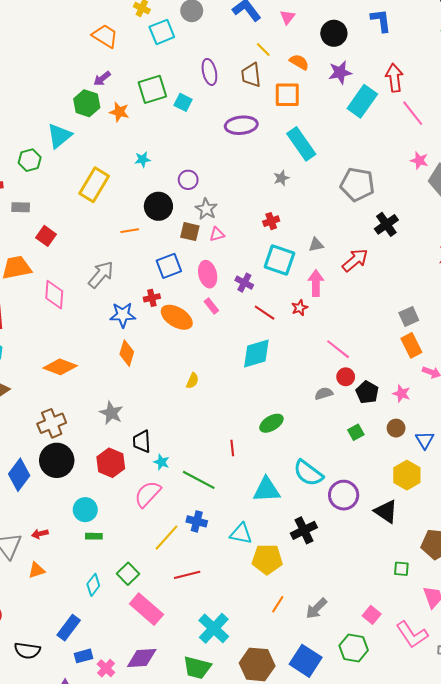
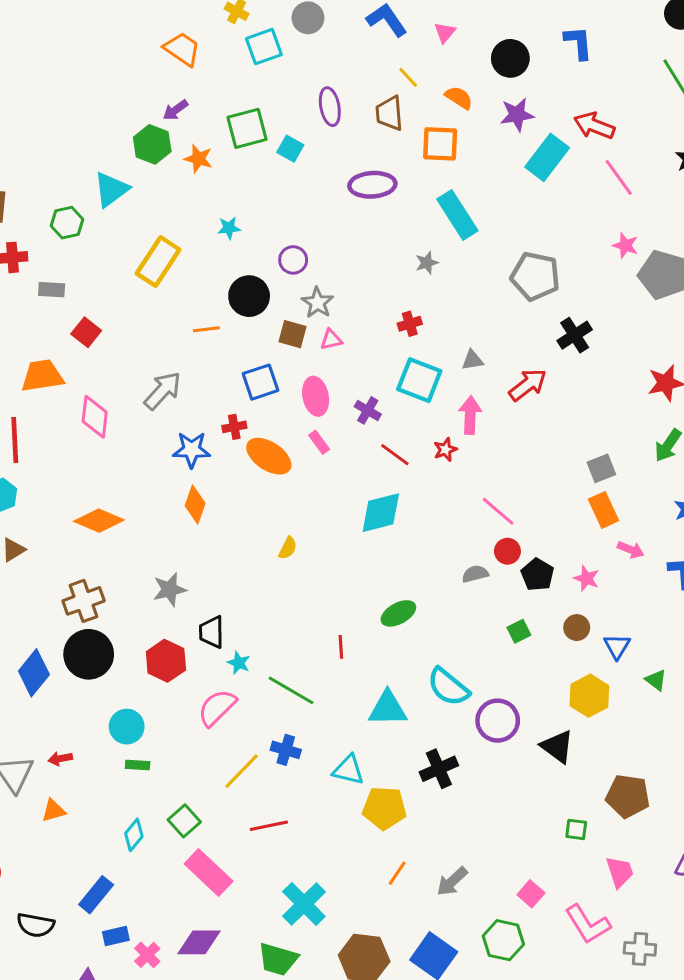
red arrow: (394, 78) -> (594, 126), turned -64
gray star: (111, 413) -> (170, 589), turned 30

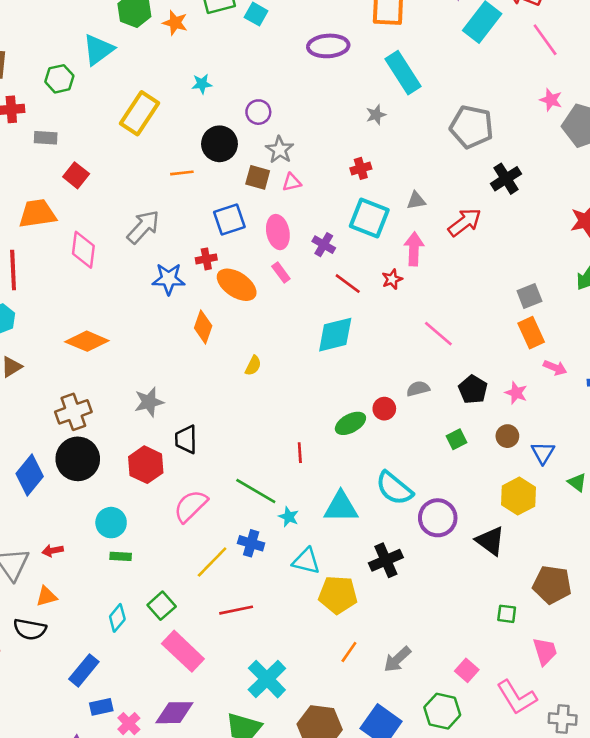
orange diamond: (195, 505) -> (203, 327), moved
red circle: (507, 551) -> (384, 409), moved
cyan star: (239, 663) -> (289, 517), moved
black semicircle: (36, 925) -> (30, 629), moved

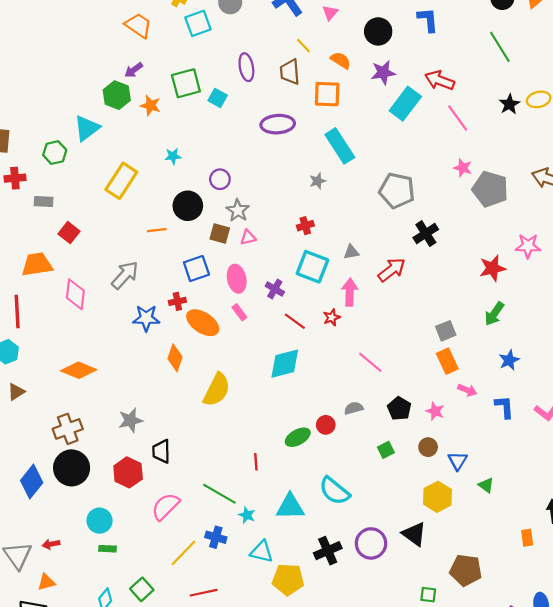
yellow semicircle: (253, 366) -> (217, 390), size x2.0
purple circle: (438, 518) -> (371, 543), moved

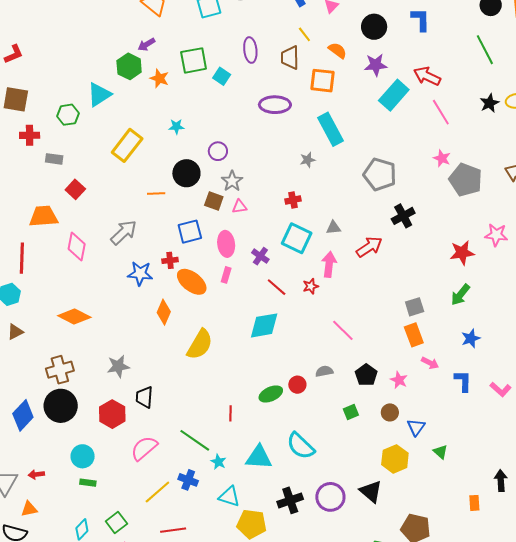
pink rectangle: (239, 312) -> (226, 275), turned 49

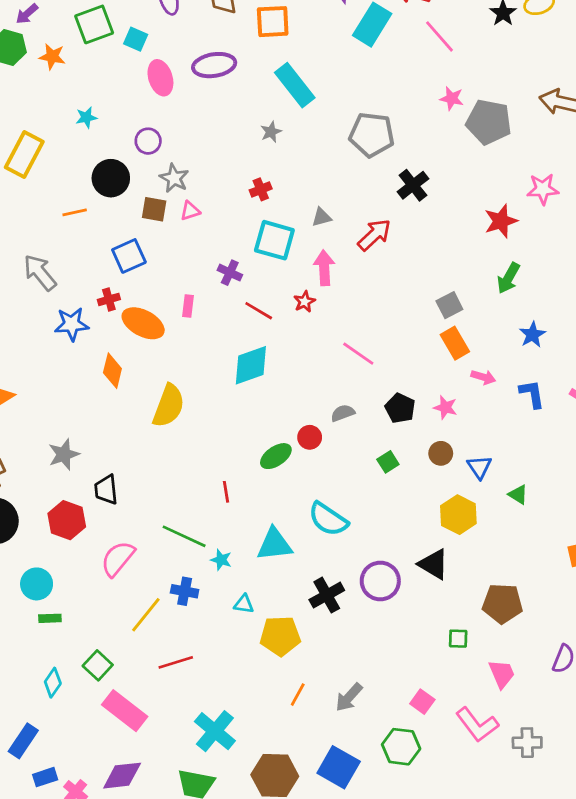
gray arrow: (124, 232) -> (40, 273), turned -76
pink ellipse: (226, 244) -> (160, 78), moved
cyan triangle: (229, 497) -> (244, 604), size x0.7

